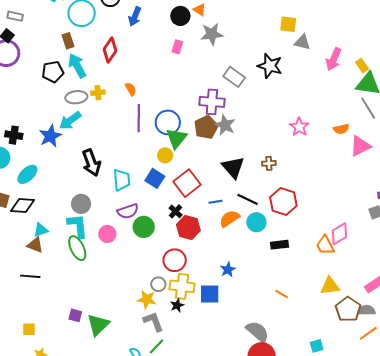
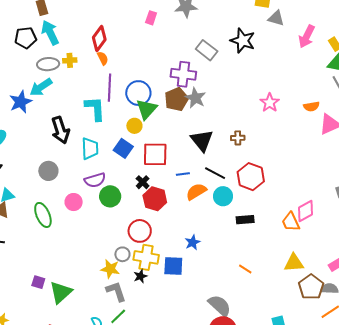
red diamond: (110, 50) -> (99, 38), moved
red square: (187, 183) -> (155, 154), turned 36
cyan L-shape: (78, 226) -> (95, 109), moved

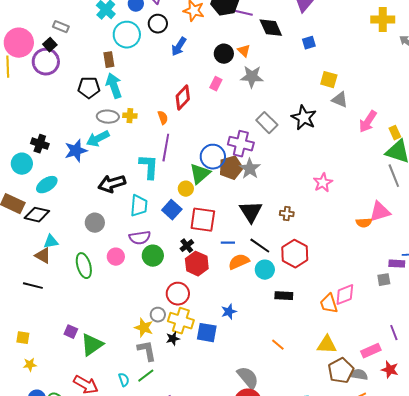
red diamond: (99, 38) -> (183, 98), moved
blue circle: (138, 93) -> (213, 157), moved
orange semicircle: (311, 106) -> (364, 223), moved
black arrow: (60, 130) -> (112, 184), turned 84

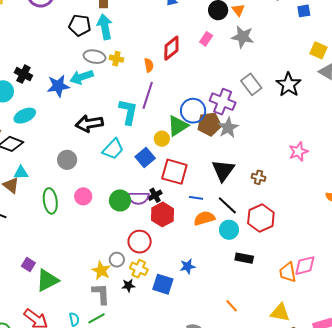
cyan trapezoid: (139, 206) -> (113, 149), turned 30
purple semicircle: (140, 238) -> (139, 198), moved
yellow cross: (181, 321) -> (139, 269), size x0.7

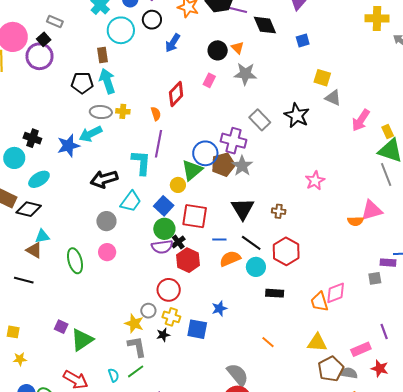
gray circle: (67, 160) -> (106, 221), moved
green circle: (120, 200) -> (164, 229), moved

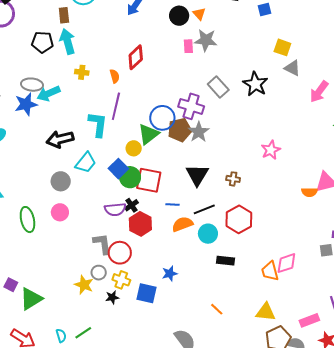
pink rectangle: (209, 80) -> (188, 46), moved, turned -32
gray ellipse: (101, 112) -> (32, 85), moved
green circle: (164, 229) -> (130, 177), moved
black line: (251, 243) -> (204, 209), turned -60
gray L-shape: (137, 346) -> (102, 244), moved

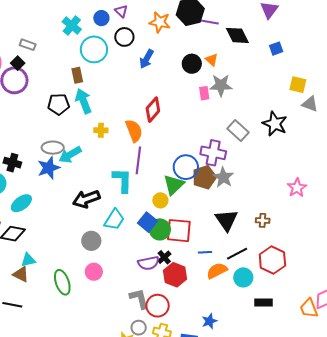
orange semicircle: (115, 76) -> (134, 131), size x1.6

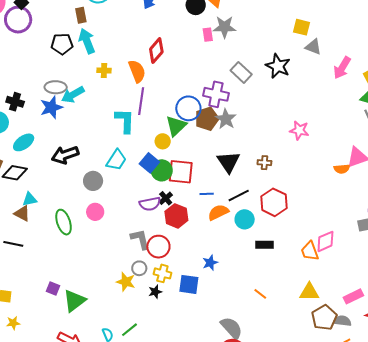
pink star: (297, 188) -> (299, 130), turned -30
black arrow: (86, 199) -> (65, 155), moved

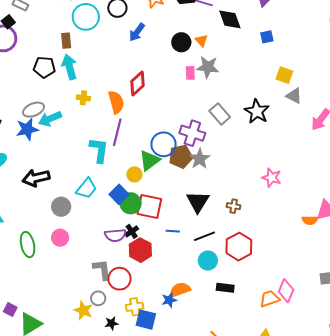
gray ellipse: (56, 87) -> (34, 110), turned -30
orange semicircle: (218, 212) -> (180, 290), moved
pink diamond: (325, 241) -> (286, 291), turned -50
orange trapezoid: (310, 251) -> (270, 299), turned 85
yellow cross: (162, 273) -> (135, 307), moved, turned -30

